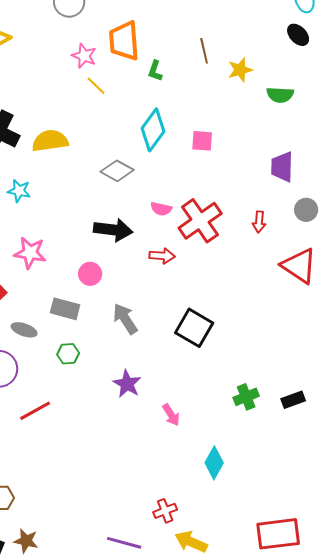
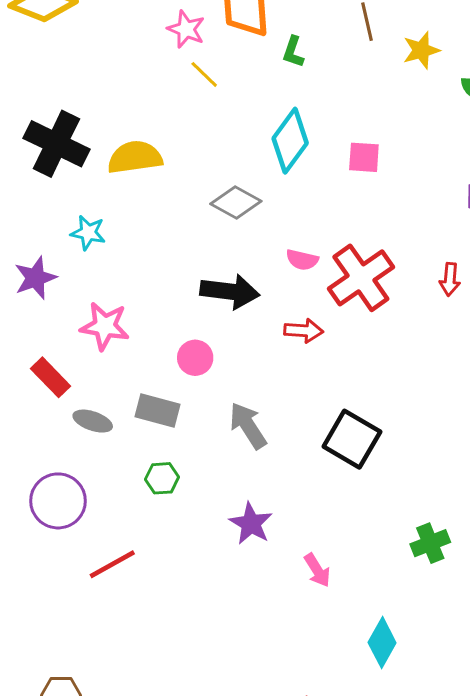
gray ellipse: (24, 330) -> (93, 421), moved

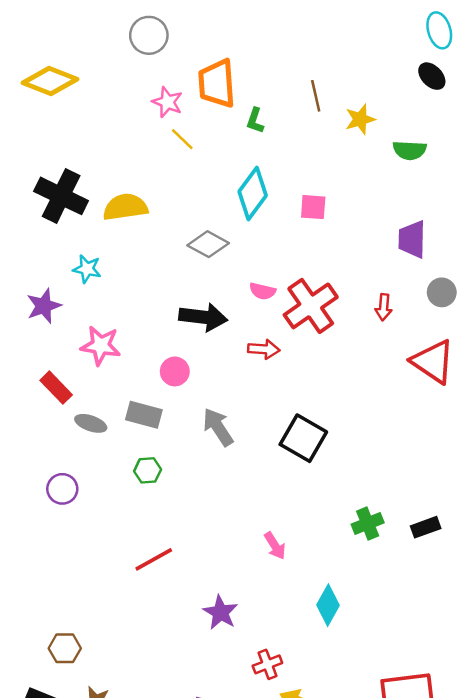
purple circle: (58, 501) -> (62, 489), size x0.7
purple star: (251, 524) -> (221, 612), moved
red line: (112, 564) -> (154, 559), moved

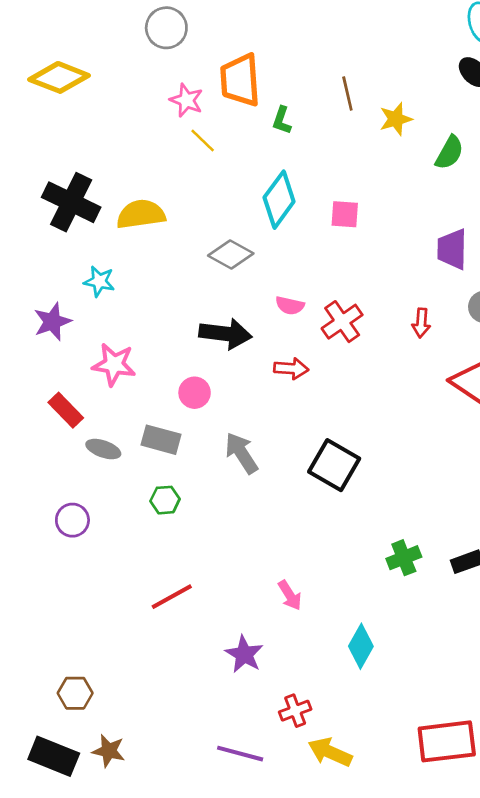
green semicircle: (410, 150) -> (449, 153), turned -64
red cross: (311, 306) -> (342, 322), size x0.7
pink arrow: (275, 546) -> (290, 595), moved

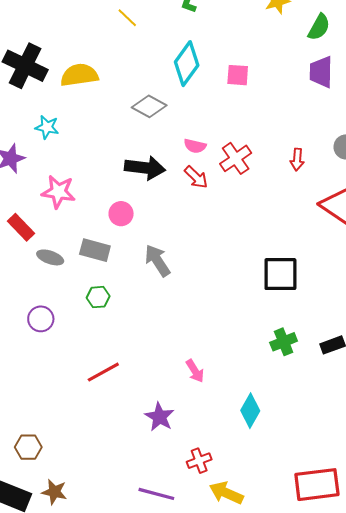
purple trapezoid: (452, 249) -> (321, 72), moved
red arrow: (291, 369) -> (196, 177), moved, turned 40
black square: (334, 465) -> (280, 274), moved, turned -30
purple circle: (72, 520) -> (41, 319), moved

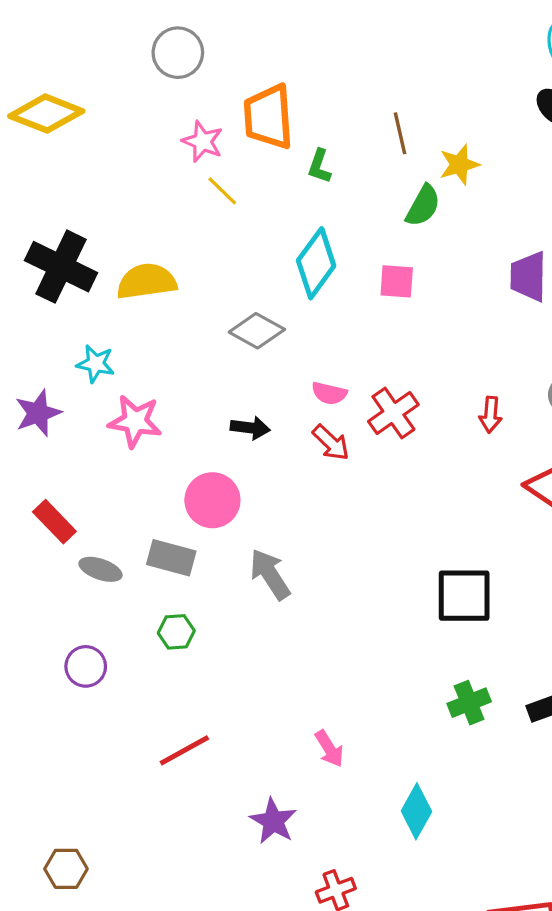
green semicircle: (319, 27) -> (423, 206), moved
black arrow: (145, 168) -> (250, 428), size x0.6
pink star: (58, 192) -> (135, 421), moved
pink circle: (121, 214) -> (212, 500), size x1.4

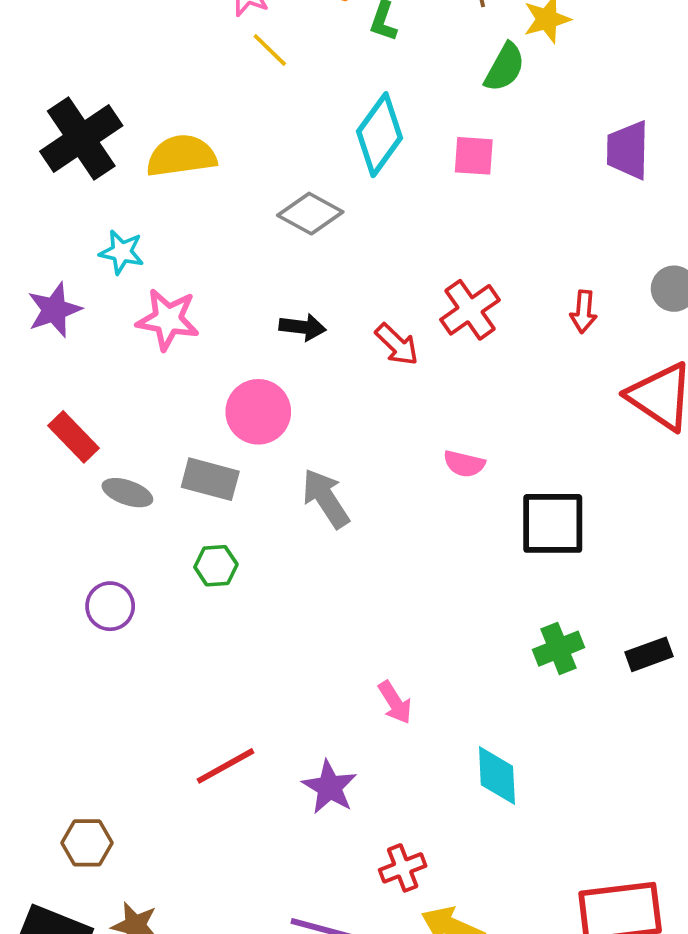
black cross: (61, 267) -> (81, 139), turned 30
pink semicircle: (329, 393) -> (464, 464), moved
red line: (184, 750) -> (226, 766), moved
cyan diamond: (416, 811) -> (497, 776), turned -32

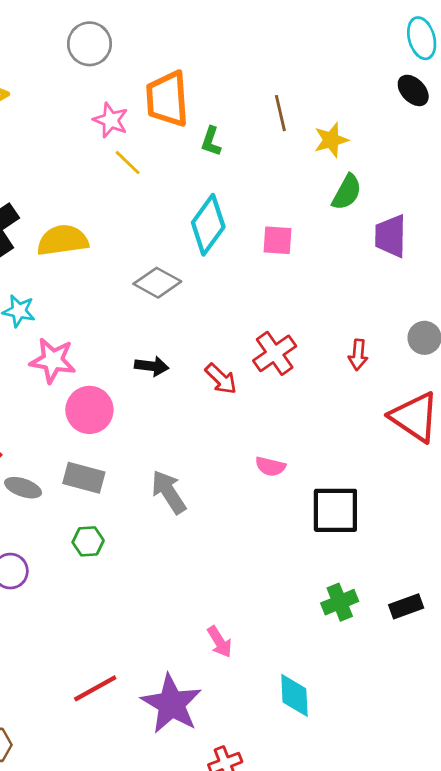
green semicircle: (505, 67) -> (347, 192), moved
pink circle: (258, 412) -> (89, 410), moved
purple star: (329, 787) -> (171, 704), size x1.5

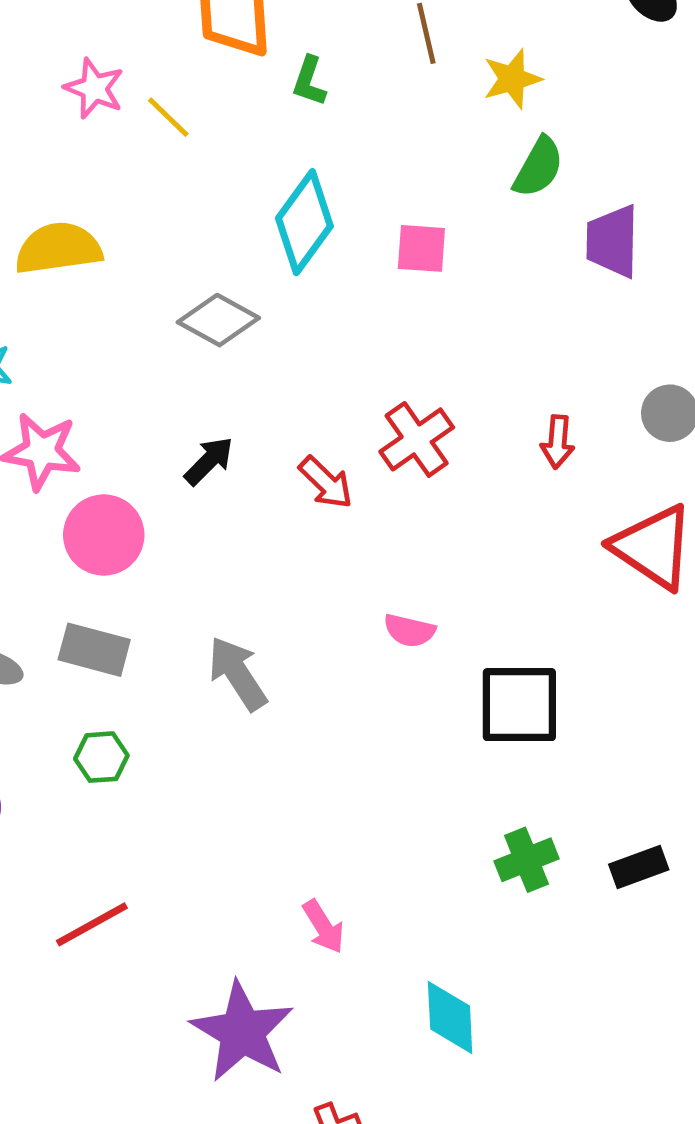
pink star: (111, 120) -> (94, 88), moved
black arrow: (152, 366) -> (209, 461), turned -52
red line: (95, 688) -> (92, 924), moved

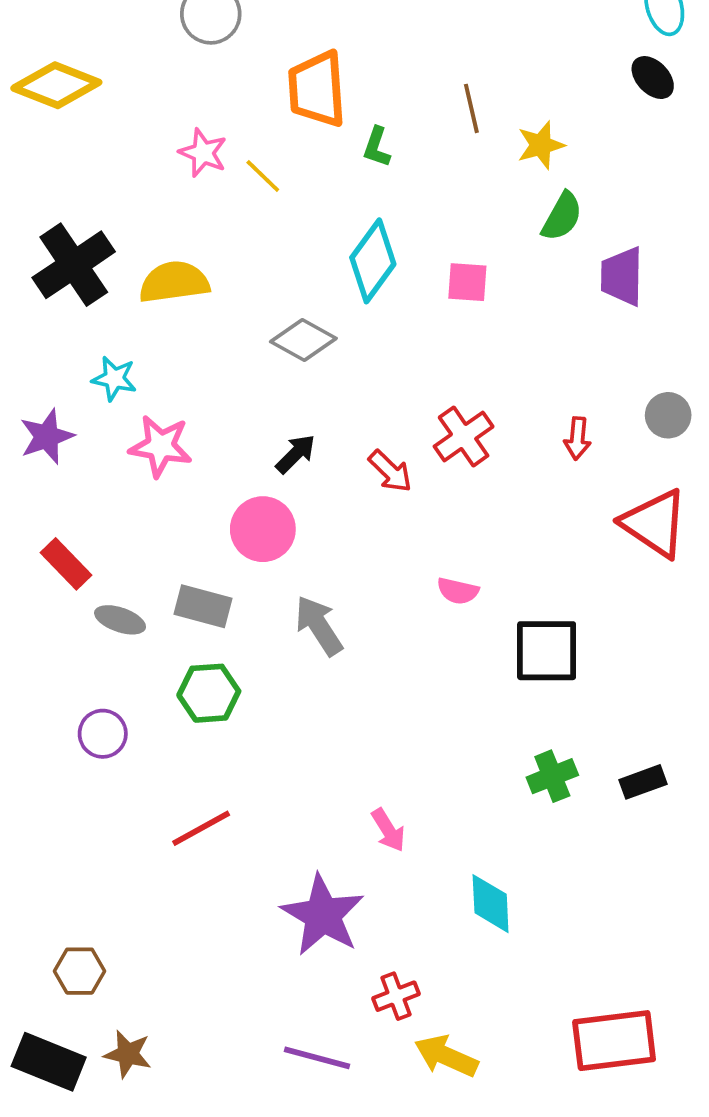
pink circle: (104, 535) -> (263, 529), moved
green hexagon: (101, 757) -> (209, 693), size x1.4

